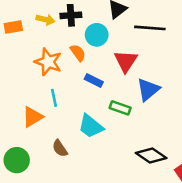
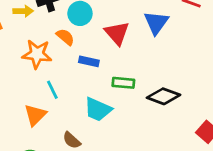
blue triangle: (148, 90) -> (156, 23), moved
black diamond: (151, 156) -> (164, 96), moved

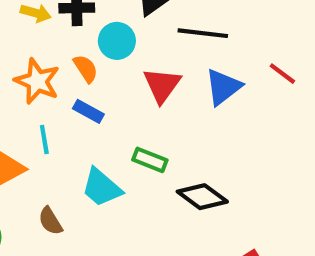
blue rectangle: (89, 61) -> (88, 111), moved

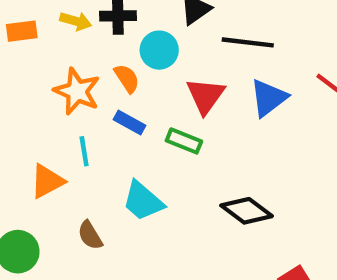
green rectangle: (150, 160) -> (184, 141), moved

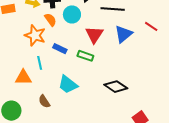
orange semicircle: (127, 78) -> (50, 20), moved
orange triangle: (47, 181) -> (23, 77), turned 30

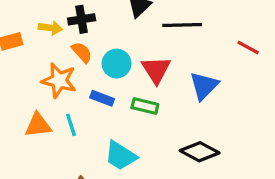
cyan circle: (72, 14) -> (117, 64), moved
blue triangle: (123, 34) -> (204, 86), moved
orange triangle: (23, 77) -> (38, 125), moved

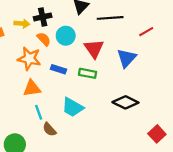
red line: (248, 48) -> (146, 32), moved, turned -56
cyan circle: (117, 64) -> (66, 36), moved
orange triangle: (38, 125) -> (32, 88), moved
cyan line: (71, 125) -> (39, 112), moved

